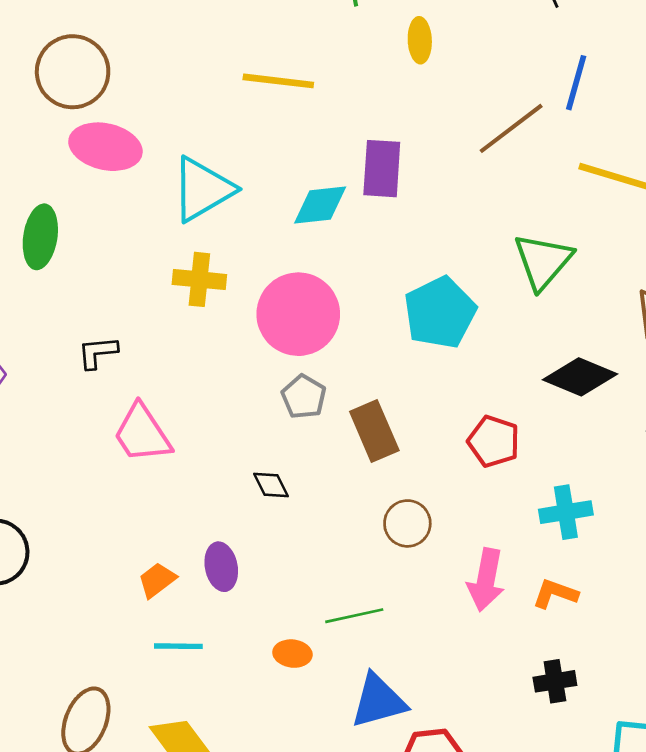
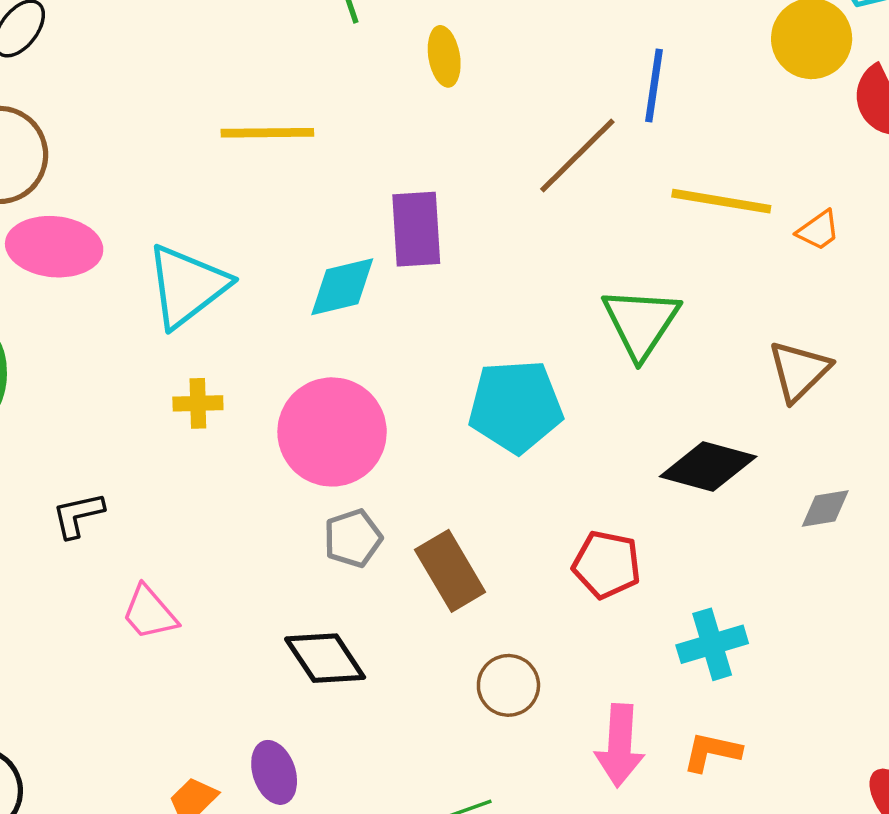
yellow cross: (199, 279) -> (198, 403), size x0.7
cyan pentagon: (440, 313) -> (516, 406), turned 30
gray pentagon: (304, 397) -> (353, 538), turned 30
pink trapezoid: (142, 433) -> (149, 613), size x0.7
black diamond: (271, 485) -> (325, 658), size x1.6

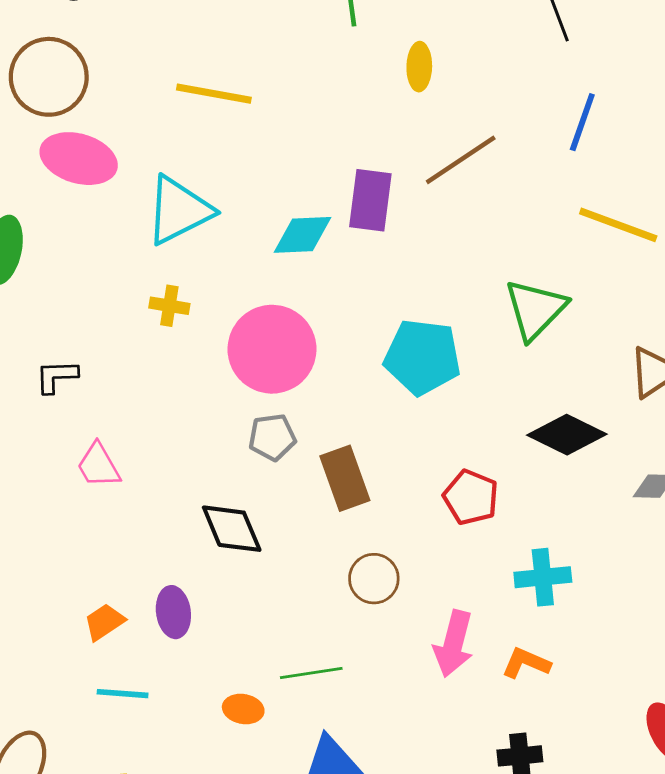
yellow line: (267, 133) -> (214, 94), moved
brown line: (577, 156) -> (461, 160), moved

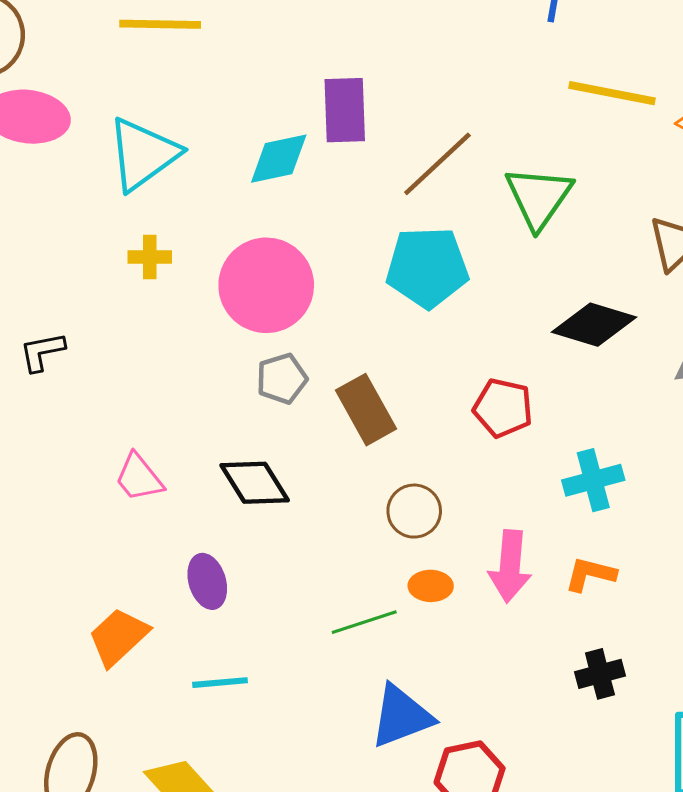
brown line: (461, 160) -> (437, 164), moved
pink trapezoid: (98, 465) -> (139, 478), moved
orange trapezoid: (104, 622) -> (118, 637), moved, size x1.4
cyan line: (123, 694) -> (220, 683), moved
orange ellipse: (243, 709) -> (431, 586), moved

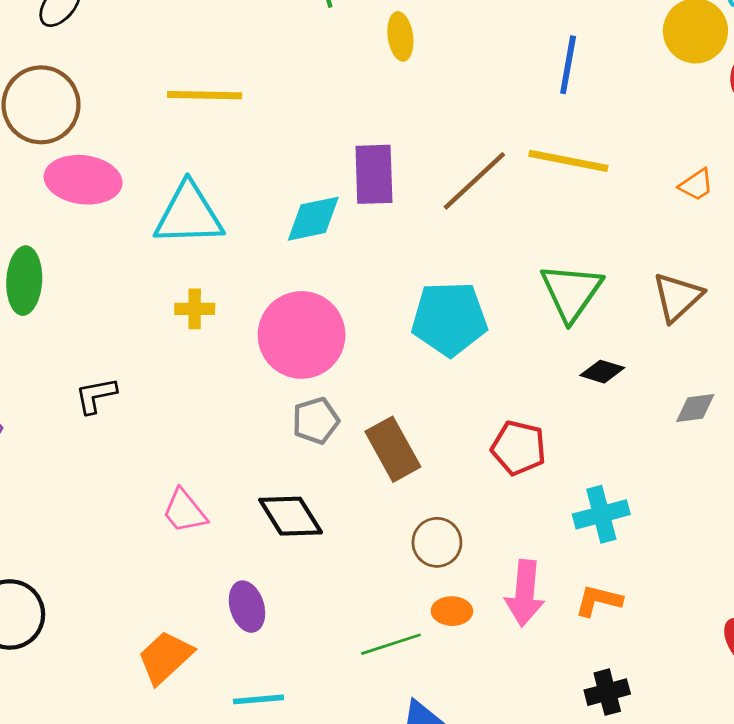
yellow line: (612, 93) -> (568, 161), moved
cyan triangle: (143, 154) -> (189, 214), turned 34
brown line: (437, 164) -> (474, 181), moved
green triangle: (539, 197) -> (571, 292), moved
black diamond: (594, 325) -> (602, 372), size x0.6

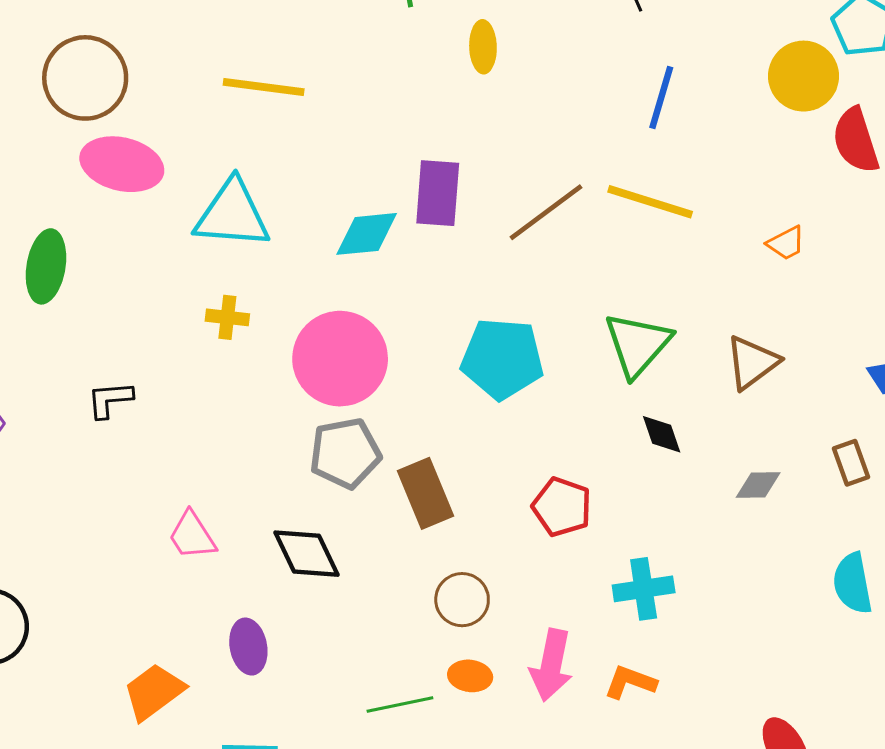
black diamond: (602, 372) -> (662, 434), turned 48
gray pentagon: (316, 421) -> (345, 453), size x1.4

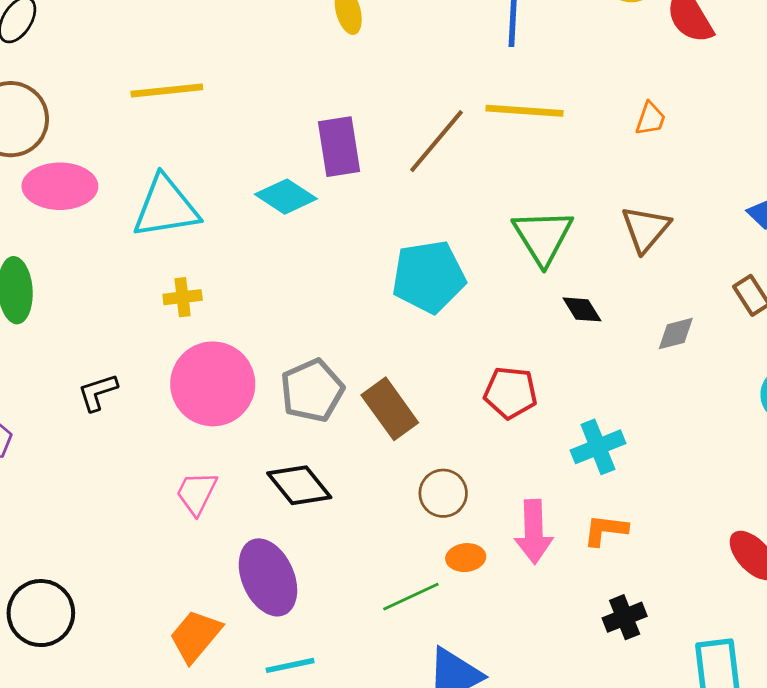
cyan diamond: (367, 234) -> (286, 197), turned 52
orange trapezoid: (786, 243) -> (650, 119), turned -30
pink circle: (340, 359) -> (213, 384), moved
pink trapezoid: (192, 536) -> (197, 493), turned 72
purple ellipse: (248, 647) -> (268, 577), size x1.6

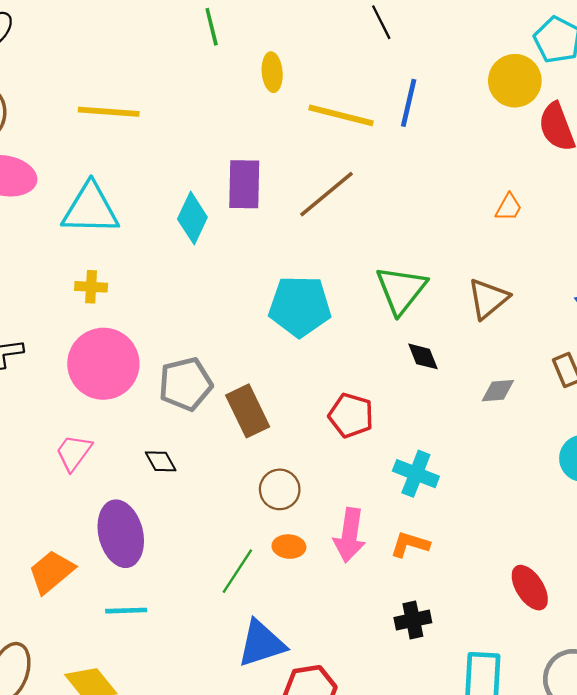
yellow line: (525, 111) -> (341, 115), moved
cyan diamond: (286, 197) -> (192, 218), turned 72
cyan cross: (598, 447) -> (416, 474), turned 33
black diamond: (299, 485) -> (161, 461), size x0.6
green line: (411, 597) -> (237, 571), turned -42

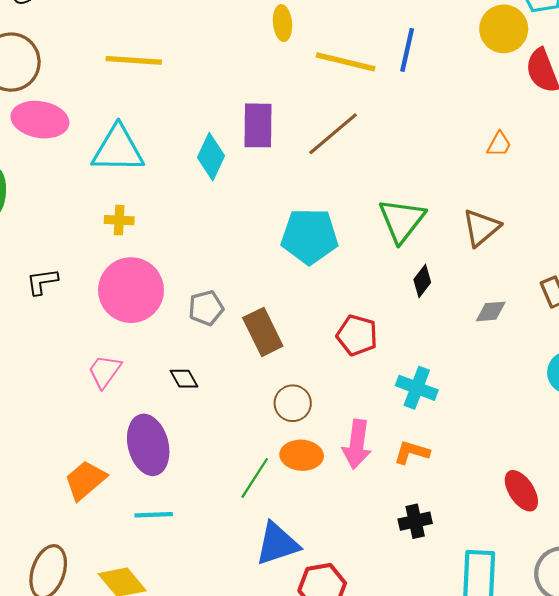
black diamond: (423, 356) -> (422, 281), turned 60
gray pentagon: (185, 384) -> (206, 308), size x0.7
orange ellipse: (289, 547) -> (302, 455), size x1.4

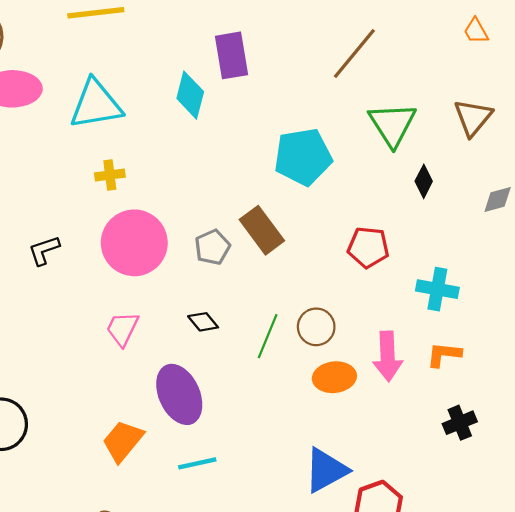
brown line: (333, 134) -> (354, 53), moved
orange trapezoid: (499, 144) -> (476, 31), turned 132
brown rectangle: (263, 332) -> (262, 230), moved
green line: (255, 478) -> (268, 336), moved

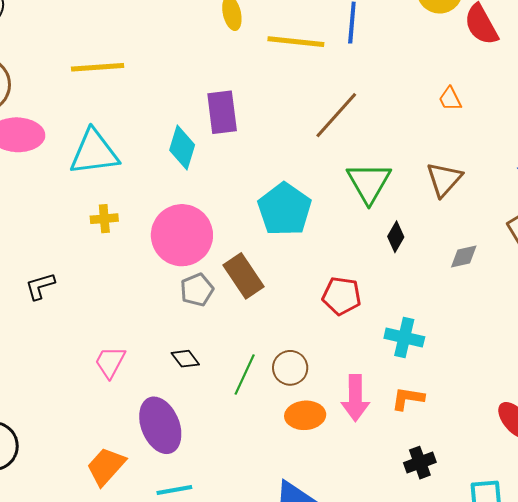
cyan pentagon: (303, 157) -> (285, 209), turned -30
pink circle: (134, 243) -> (182, 235), moved

